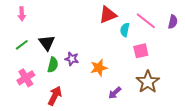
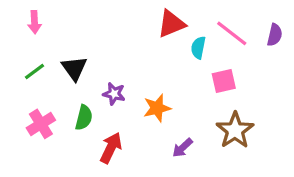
green semicircle: (53, 65) -> (84, 118), moved
red arrow: (55, 96) -> (111, 148), moved

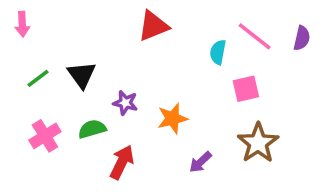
pink arrow: (35, 22) -> (22, 24), moved
red triangle: (171, 24) -> (153, 26), moved
green semicircle: (84, 118) -> (92, 129), turned -120

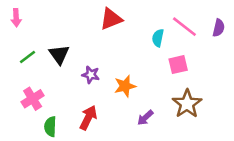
green semicircle: (92, 129) -> (50, 127), moved, turned -72

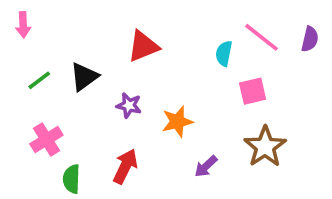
red triangle: (111, 19) -> (143, 46), moved
black triangle: (59, 54) -> (84, 77), turned 30

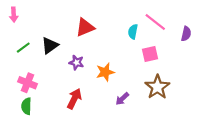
purple semicircle: (310, 39) -> (186, 34), moved
pink cross: (46, 139) -> (27, 83), turned -36
green semicircle: (72, 179) -> (26, 106), moved

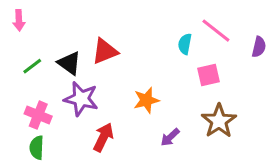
red triangle: (85, 27) -> (105, 51), moved
black triangle: (50, 45) -> (69, 63), turned -48
purple star: (76, 63) -> (81, 99), moved, size x1.6

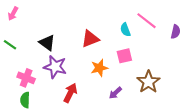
pink arrow: (19, 20) -> (13, 14), turned 32
cyan semicircle: (185, 44) -> (125, 30), turned -32
red triangle: (105, 51) -> (90, 39), moved
green line: (32, 66) -> (10, 45), moved, turned 72
pink square: (209, 75) -> (124, 56), moved

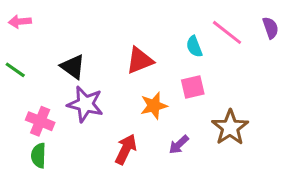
pink arrow: (13, 14) -> (20, 22), turned 56
purple semicircle: (176, 32) -> (271, 28), moved, turned -32
red arrow: (70, 93) -> (126, 149), moved

